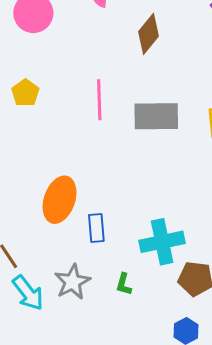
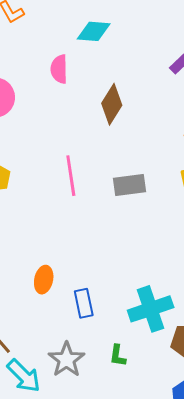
gray rectangle: (156, 116) -> (130, 185), size x0.7
orange ellipse: (60, 200) -> (44, 280), size x0.6

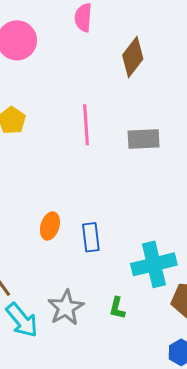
blue rectangle: (84, 303) -> (91, 237), moved

